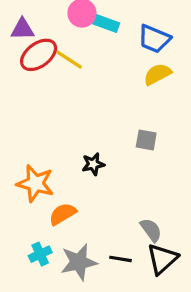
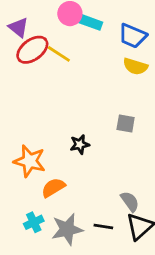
purple triangle: (22, 29) -> (18, 27), turned 40
yellow semicircle: (157, 74) -> (135, 66), turned -135

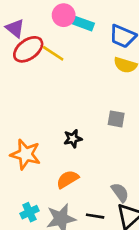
orange semicircle: (53, 188) -> (68, 179), moved

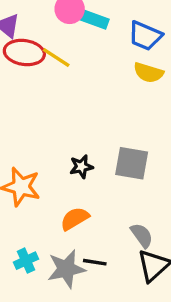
red ellipse: (28, 49) -> (24, 53), turned 44
gray square: (116, 119) -> (132, 163), moved, size x1.5
black line: (95, 216) -> (95, 262), moved

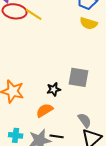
black star: (81, 167) -> (54, 89), moved
cyan cross: (26, 261) -> (16, 135), turned 32

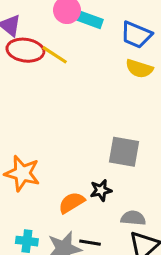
black star: (54, 89) -> (101, 190), moved
gray semicircle: (85, 120) -> (133, 218), turned -49

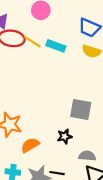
cyan rectangle: (89, 19) -> (56, 46), moved
orange semicircle: (72, 203) -> (30, 145), moved

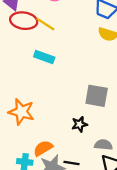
cyan rectangle: (56, 46) -> (44, 57), moved
orange semicircle: (30, 145) -> (43, 148), moved

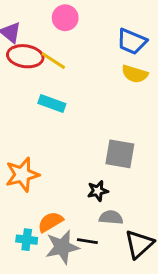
orange star: (21, 112) -> (22, 175), turned -30
gray semicircle: (103, 145) -> (111, 217), moved

